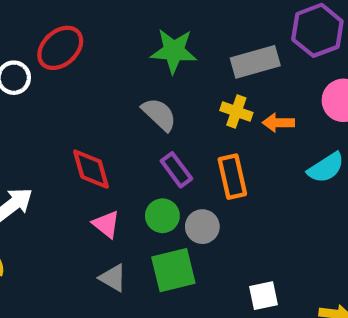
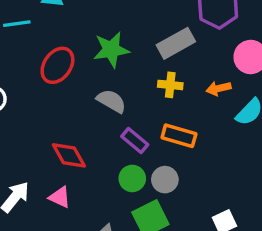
red ellipse: (60, 48) -> (57, 65), moved
orange arrow: (278, 123) -> (219, 88), moved
orange rectangle: (232, 177) -> (179, 136), turned -48
pink triangle: (106, 224) -> (60, 197), moved

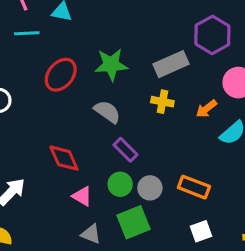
orange arrow: (219, 88) -> (206, 109), turned -30
orange rectangle: (179, 136) -> (194, 187), moved
pink triangle: (60, 197) -> (82, 196), moved

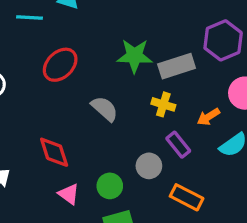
green star: (111, 65) -> (135, 56), moved
purple rectangle: (125, 150) -> (178, 145), moved
gray circle: (150, 188) -> (149, 166), moved

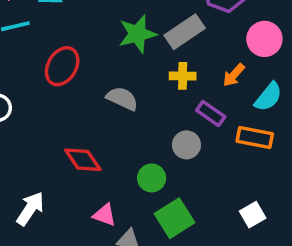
pink triangle: (69, 194) -> (104, 215), moved
orange rectangle: (187, 197) -> (255, 137), moved

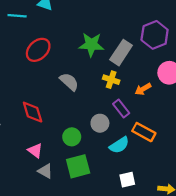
gray rectangle: (185, 32) -> (121, 53), turned -40
cyan semicircle: (268, 97) -> (119, 145), moved

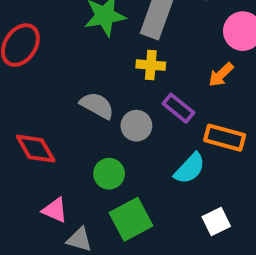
gray semicircle: (69, 82) -> (97, 105), moved
orange arrow: (143, 89) -> (221, 75), moved
gray circle: (100, 123) -> (136, 126), moved

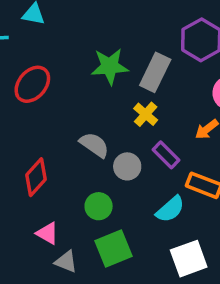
yellow cross: (151, 65) -> (146, 114), turned 30
red diamond: (36, 149) -> (36, 177), turned 66
white square: (216, 221) -> (189, 259), size x1.5

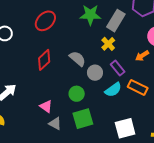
red diamond: (36, 177) -> (44, 60), moved
cyan semicircle: (170, 209) -> (113, 90), moved

